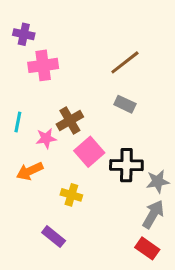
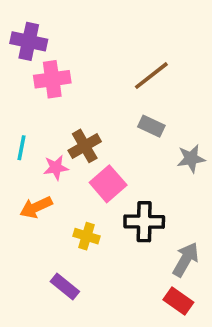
purple cross: (24, 34) -> (29, 41), size x1.4
black cross: (126, 165) -> (144, 222), moved
gray star: (158, 182) -> (191, 159), moved

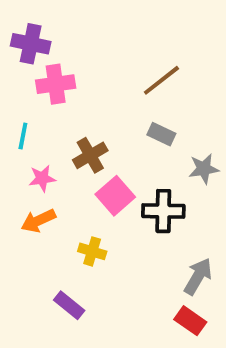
cyan line: (22, 148) -> (23, 136), moved
pink star: (56, 168) -> (42, 178), moved
black cross: (144, 222) -> (163, 211), moved

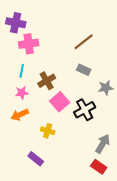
cyan line: (23, 136) -> (22, 71), moved
black cross: (163, 211) -> (85, 110), turned -30

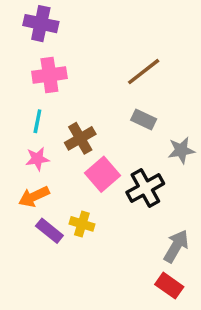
purple cross: (16, 23) -> (41, 24), moved
purple rectangle: (36, 159) -> (49, 231), moved

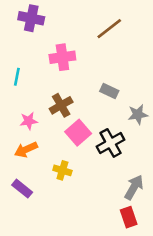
brown line: (144, 72) -> (109, 29), moved
pink cross: (49, 75) -> (62, 57), moved
cyan line: (37, 121) -> (17, 77), moved
purple rectangle: (49, 231) -> (22, 189), moved
red rectangle: (169, 286) -> (129, 217), turned 36

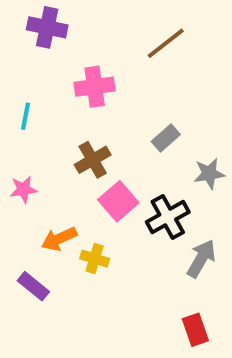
gray rectangle: (109, 91) -> (166, 138), turned -66
pink star: (29, 121) -> (23, 189), moved
orange arrow: (26, 150) -> (59, 239), moved
gray arrow: (134, 187) -> (201, 259), moved

